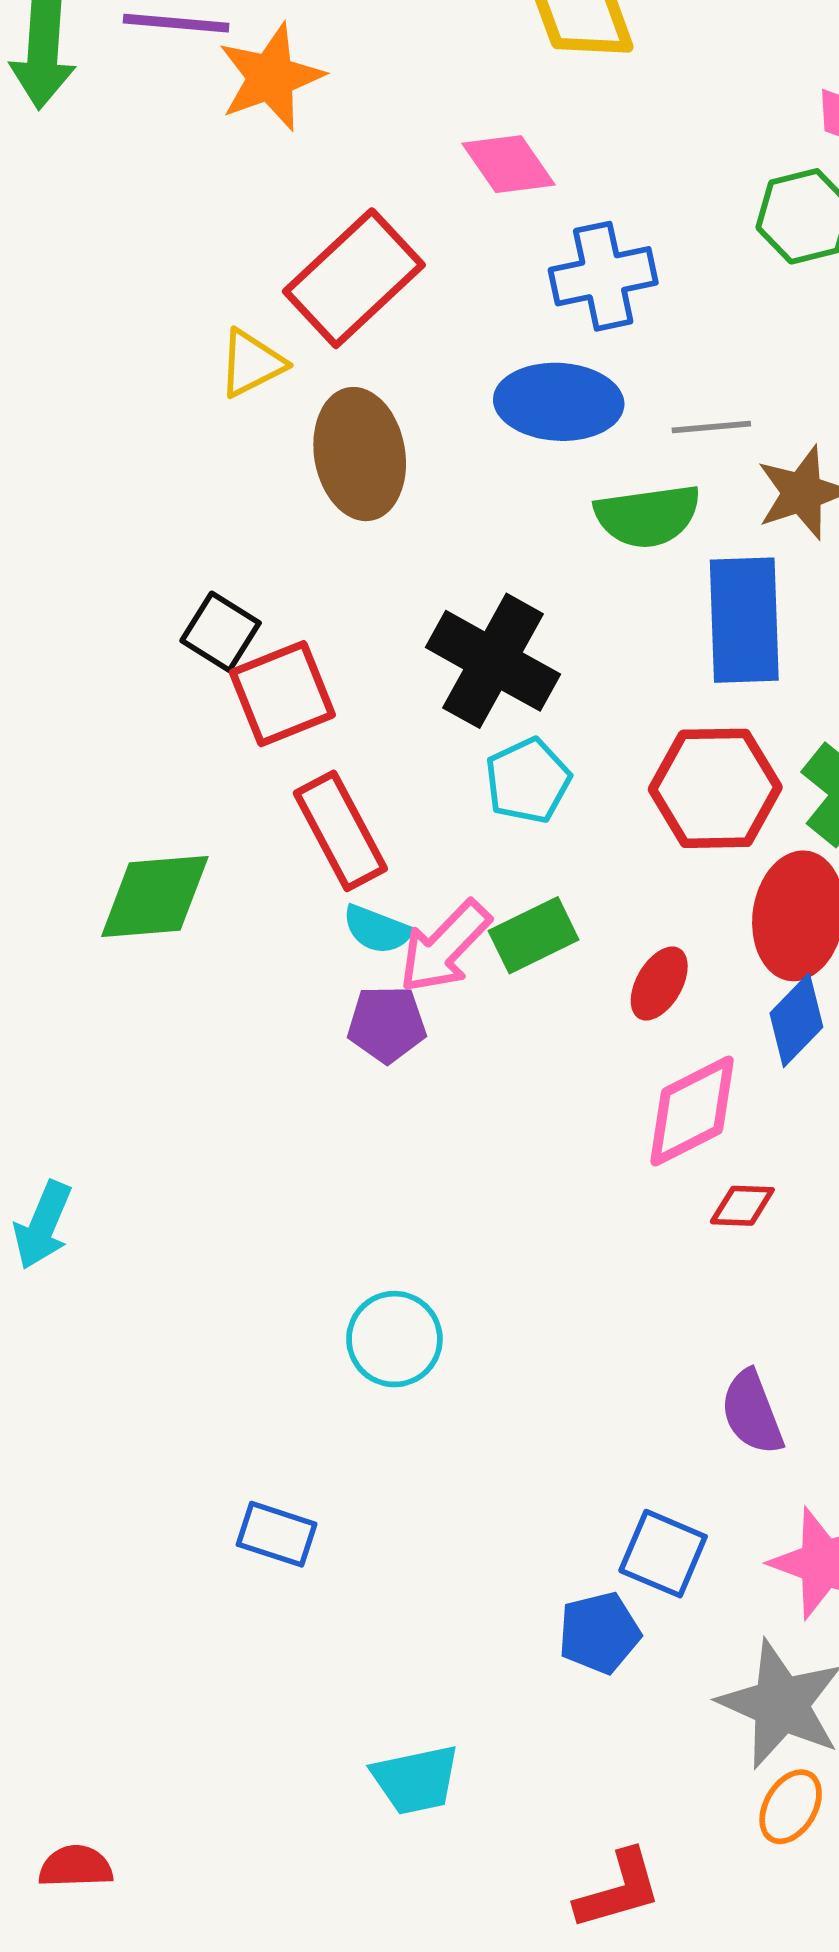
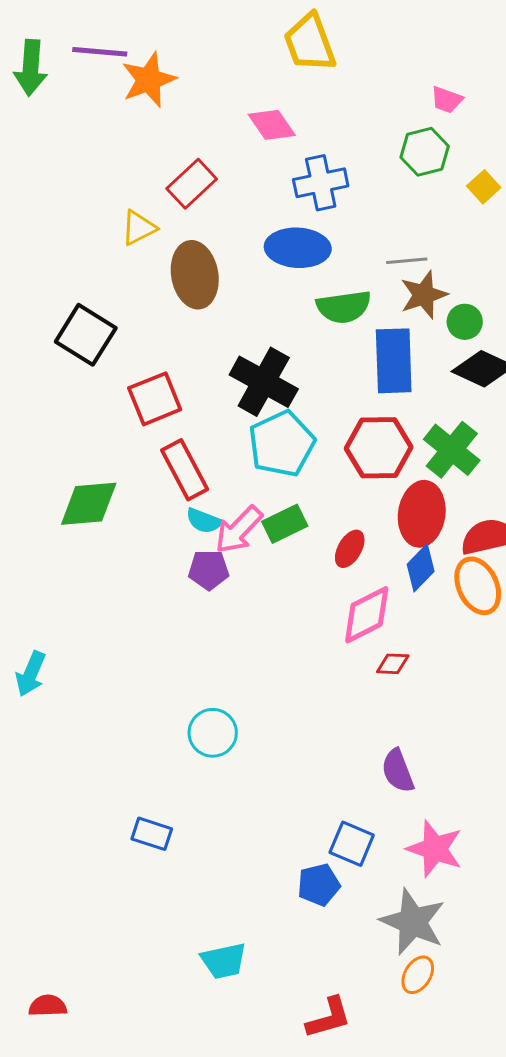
red rectangle: (354, 278) -> (192, 184), size x0.7
gray line: (711, 427) -> (407, 261), moved
black square: (221, 632) -> (86, 335), moved, size x1.5
cyan pentagon: (528, 781) -> (282, 444), size x1.5

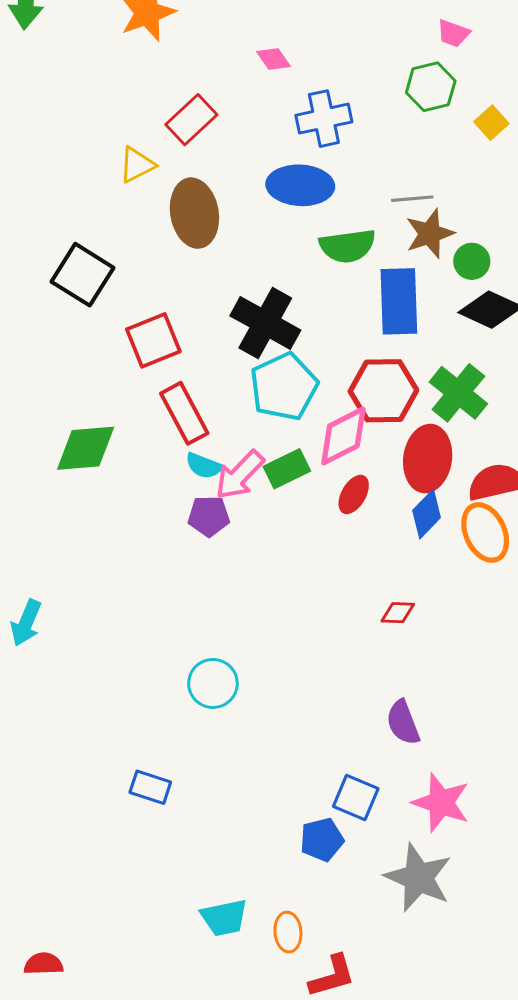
pink diamond: (272, 125) -> (274, 59), size x0.7
pink diamond: (367, 615) -> (343, 436), moved
orange ellipse: (418, 975) -> (288, 932), moved, turned -36

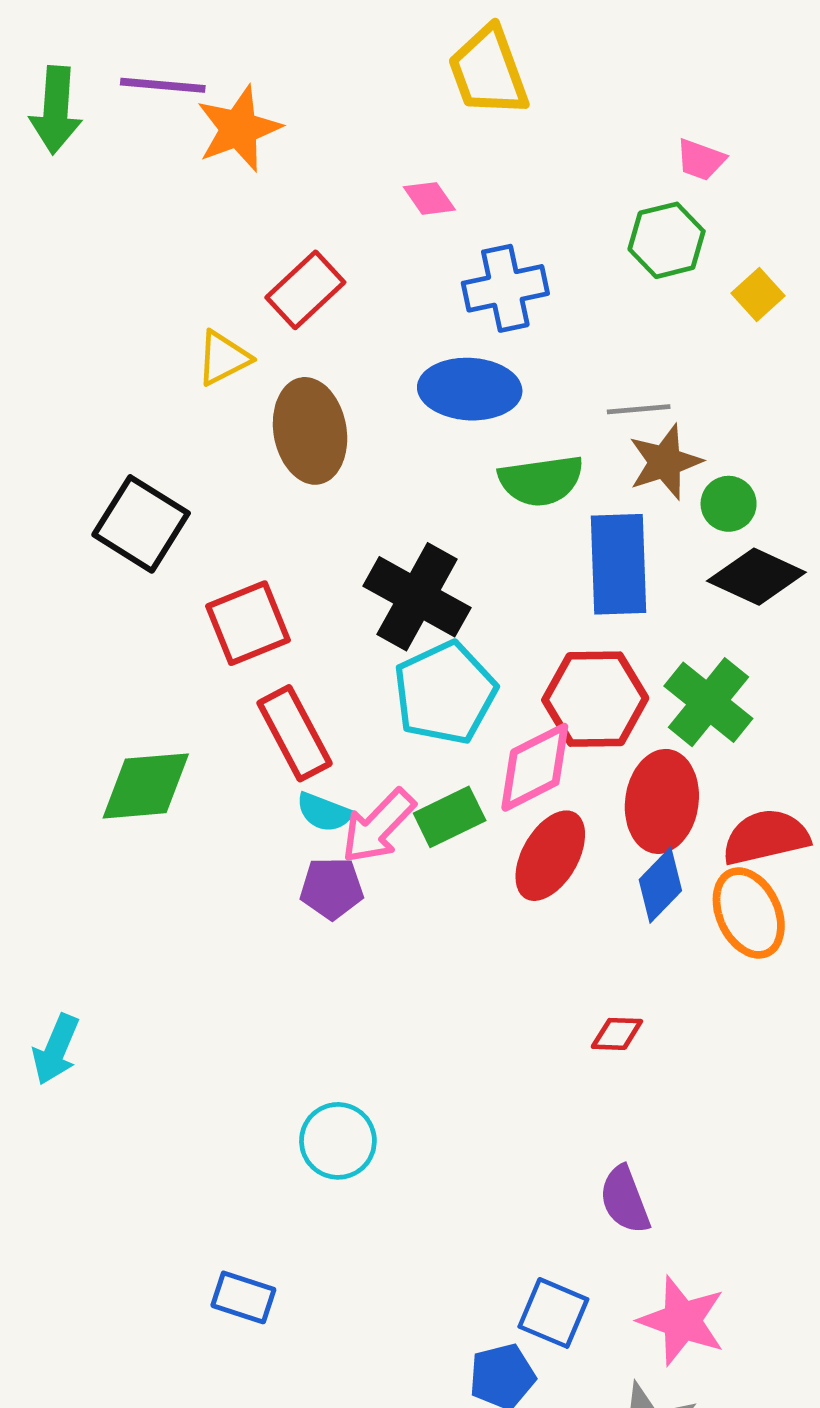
red ellipse: (354, 494) -> (550, 856), size x1.5

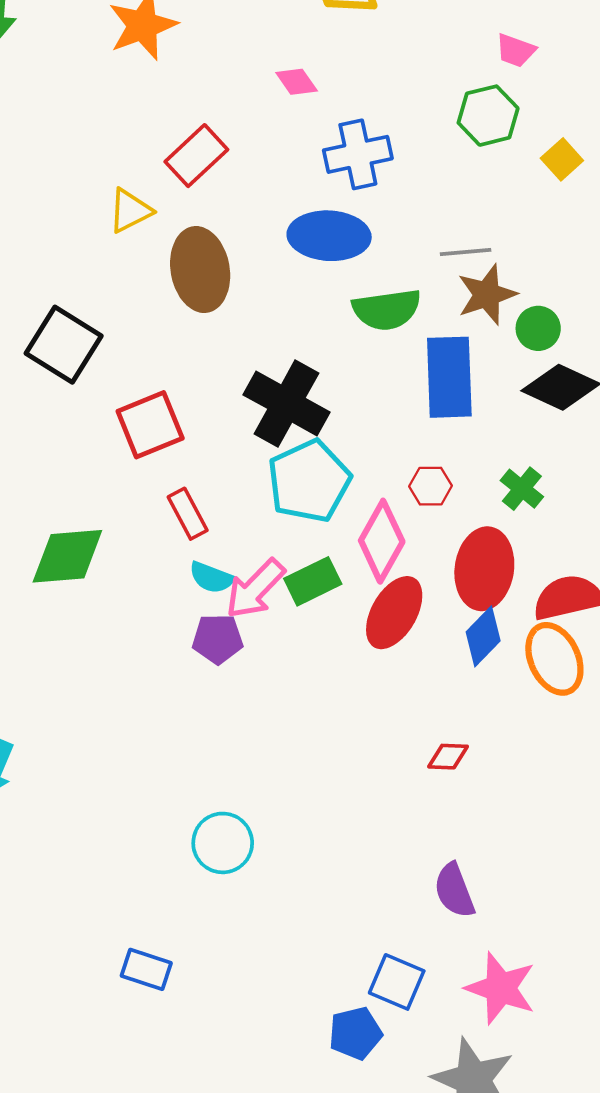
red hexagon: (595, 699) -> (430, 486), size x0.5
green cross: (708, 702) -> (522, 489), size x0.6
red rectangle: (295, 733) -> (188, 514), size x0.7
pink diamond: (535, 767) -> (382, 541), turned -34

